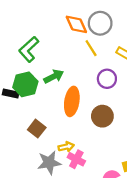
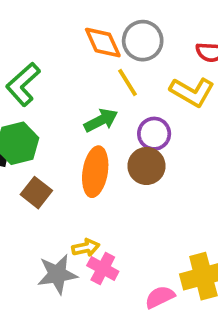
green arrow: (54, 76) -> (101, 120), moved
brown circle: (102, 116) -> (146, 166), moved
brown square: (37, 129) -> (36, 193), moved

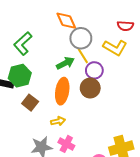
gray circle: (143, 41) -> (81, 38), moved
yellow line: (127, 82) -> (83, 56), moved
yellow arrow: (86, 248) -> (58, 121), moved

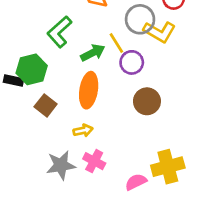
gray circle: (81, 38) -> (140, 19), moved
green L-shape: (23, 43) -> (59, 32), moved
brown circle: (90, 88) -> (147, 101), moved

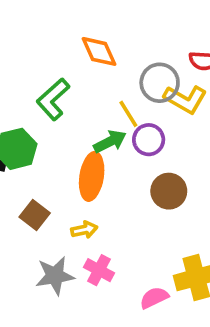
green arrow: (93, 53) -> (110, 142), moved
brown square: (46, 105) -> (35, 215), moved

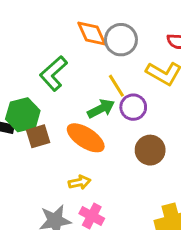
gray circle: (160, 83) -> (121, 40), moved
orange ellipse: (92, 176) -> (86, 138), turned -66
brown square: (35, 215) -> (38, 136), moved, turned 35

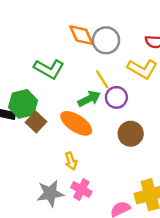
green L-shape: (53, 73) -> (49, 69), turned -108
brown square: (38, 136) -> (36, 122), turned -30
yellow arrow: (80, 182) -> (71, 161), turned 84

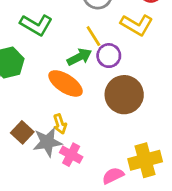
brown square: (36, 122) -> (22, 132), moved
brown circle: (131, 134) -> (124, 95), size x1.4
gray star: (50, 193) -> (47, 142), moved

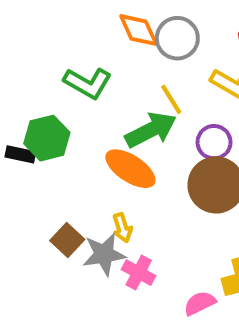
purple circle: (109, 56) -> (214, 142), moved
green arrow: (79, 57) -> (151, 130), size x1.4

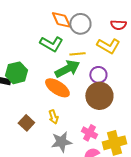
green L-shape: (88, 83) -> (51, 44), moved
yellow line: (171, 99) -> (77, 54), turned -63
gray star: (104, 254) -> (61, 142), moved
pink cross: (139, 273) -> (89, 133), moved

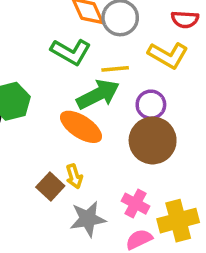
brown square: (26, 123) -> (50, 187), moved

